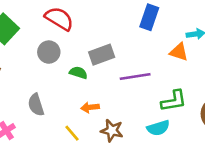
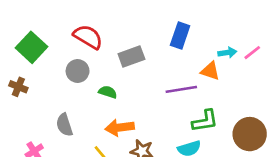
gray rectangle: (102, 55) -> (131, 57), moved
purple line: (135, 76) -> (181, 89), moved
orange arrow: (90, 107) -> (120, 127), size x1.5

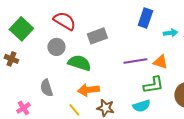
blue rectangle: (180, 36) -> (145, 18), moved
orange triangle: (210, 71) -> (160, 62), moved
green semicircle: (108, 92) -> (79, 63), size x1.6

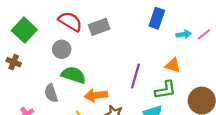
gray rectangle: (97, 36) -> (99, 27), moved
purple line: (135, 61) -> (135, 76), moved, turned -65
green semicircle: (79, 63) -> (73, 75), moved

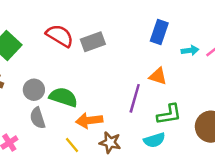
gray circle: (62, 49) -> (34, 90), moved
orange triangle: (173, 65) -> (158, 76), moved

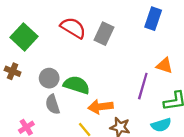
blue rectangle: (159, 32) -> (153, 19), moved
gray rectangle: (93, 42) -> (104, 34), turned -45

